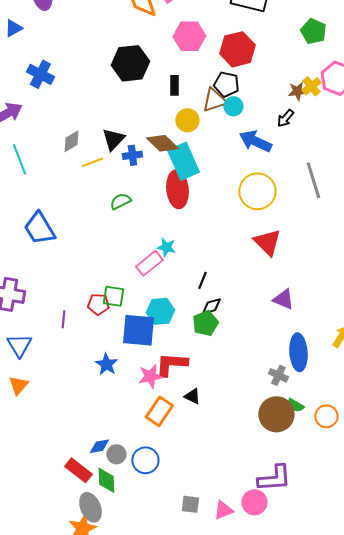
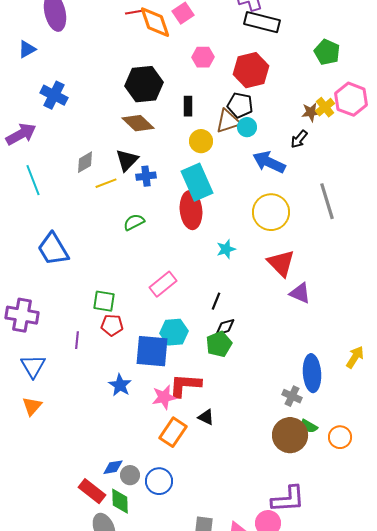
pink hexagon: (189, 36) -> (203, 57), size x0.7
brown diamond: (162, 143) -> (138, 123), moved
cyan star: (166, 247) -> (226, 249), moved, turned -30
green square: (113, 296) -> (104, 301), moved
purple triangle: (283, 299) -> (300, 293), moved

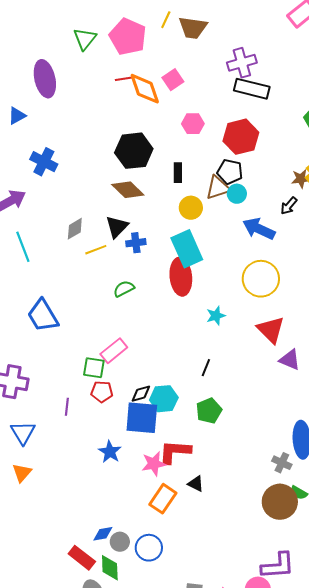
pink rectangle: (163, 284) -> (114, 351), moved
black diamond: (225, 327) -> (141, 394), moved

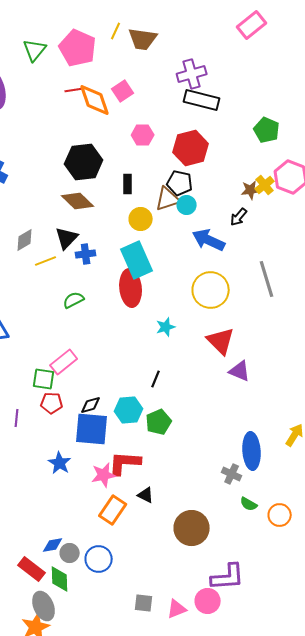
cyan hexagon: (164, 399) -> (129, 410), moved
brown circle: (280, 502) -> (192, 528), moved

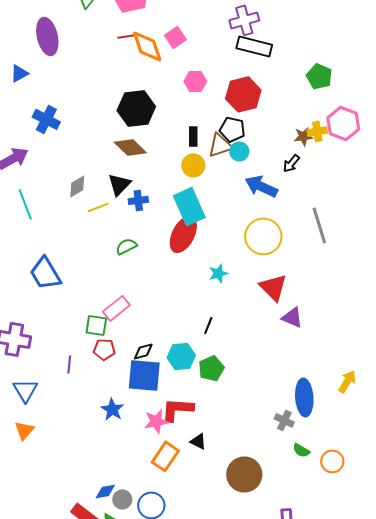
black rectangle: (128, 184) -> (193, 136), moved
yellow cross: (265, 185) -> (317, 131), turned 30
red ellipse: (131, 288) -> (183, 234), turned 33

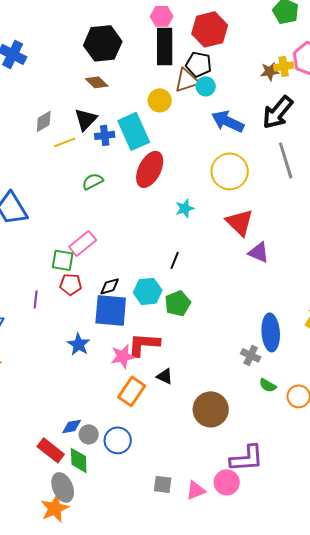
black rectangle: (193, 136) -> (165, 46), moved, size x1.8
brown diamond: (130, 147) -> (97, 82), size x0.7
black arrow: (291, 163) -> (278, 112), moved, size x1.8
cyan rectangle: (189, 206) -> (134, 131), moved

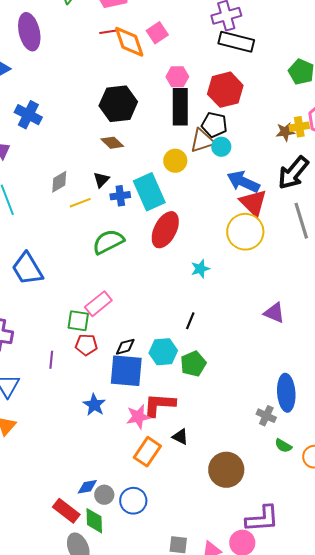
black triangle: (86, 119) -> (101, 180), size x0.7
green semicircle: (93, 181) -> (108, 242), size x1.5
red triangle: (240, 222) -> (253, 203), moved

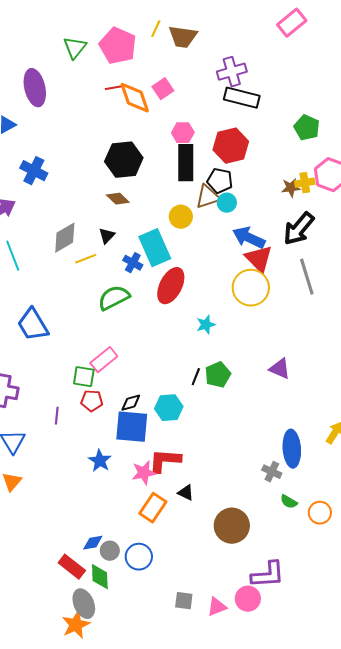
gray diamond: (59, 182) -> (65, 238), size x1.4
blue cross: (120, 196) -> (133, 263), moved, turned 36
green pentagon: (193, 364) -> (218, 375), moved

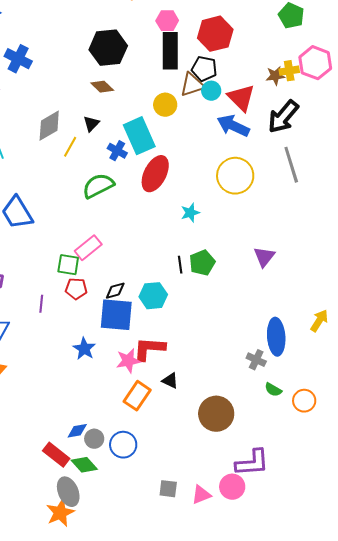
yellow line: (86, 259) -> (70, 147), turned -40
red triangle: (259, 259) -> (241, 98), moved
purple triangle: (280, 369) -> (264, 257), turned 45
black line: (196, 377) -> (180, 265), turned -30
green diamond: (100, 577) -> (84, 465), turned -40

